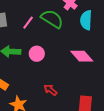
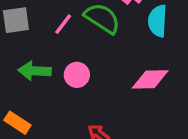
pink diamond: (82, 56) -> (150, 79), turned -50

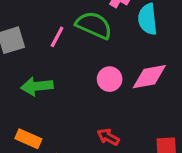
pink circle: (77, 75) -> (110, 79), moved

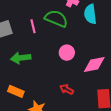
pink line: (57, 37) -> (33, 26), turned -40
pink diamond: (149, 77) -> (94, 64), moved

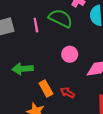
green arrow: (21, 58) -> (23, 69), moved
orange rectangle: (16, 91) -> (46, 89), moved, turned 35

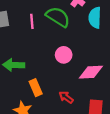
red arrow: (67, 93) -> (66, 97), moved

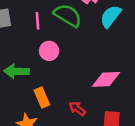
cyan semicircle: (95, 18) -> (110, 16), turned 36
pink circle: (64, 55) -> (49, 51), moved

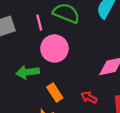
pink circle: (49, 51) -> (54, 49), size x1.5

